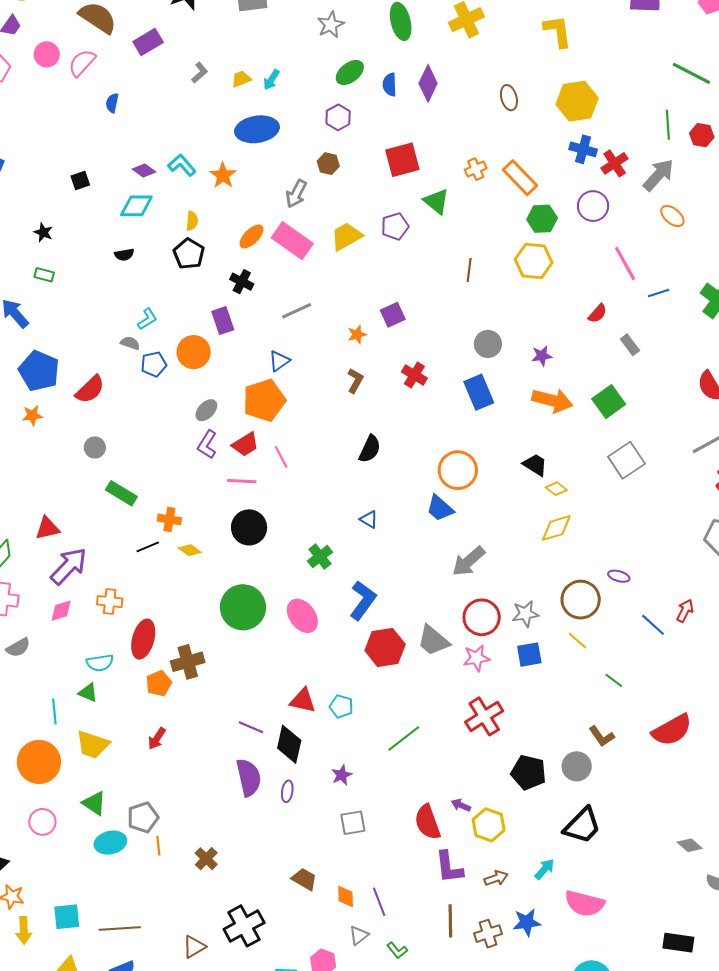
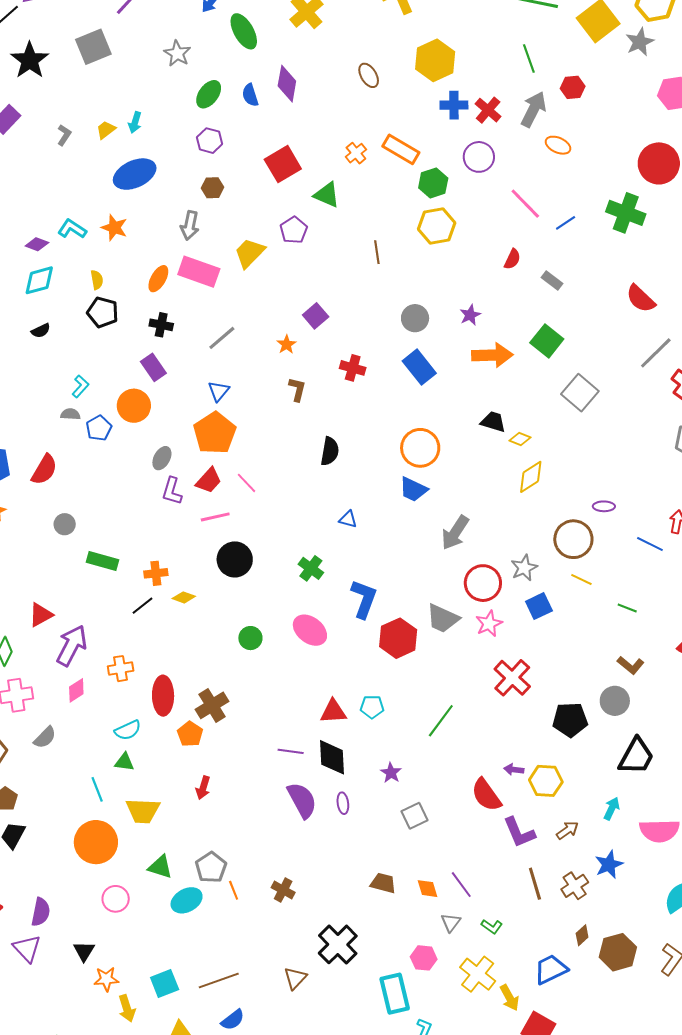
red hexagon: (702, 135) -> (573, 87), moved
green circle: (243, 607) -> (250, 638), size x0.5

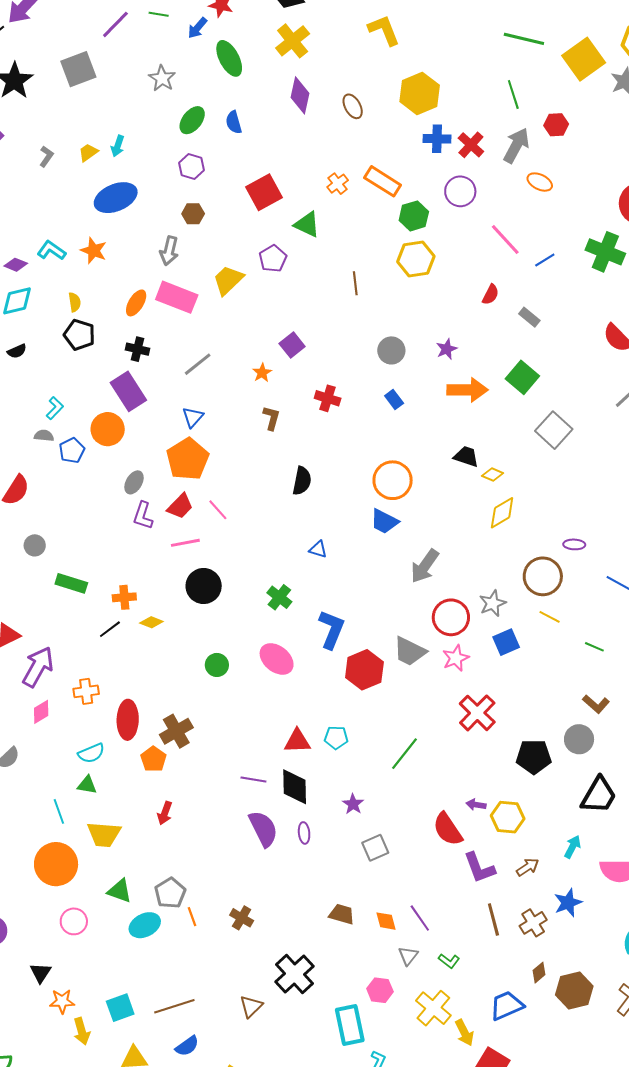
purple diamond: (287, 84) -> (300, 95), moved
purple rectangle: (153, 367) -> (128, 391), size x1.4
blue rectangle: (419, 367) -> (394, 399), size x0.6

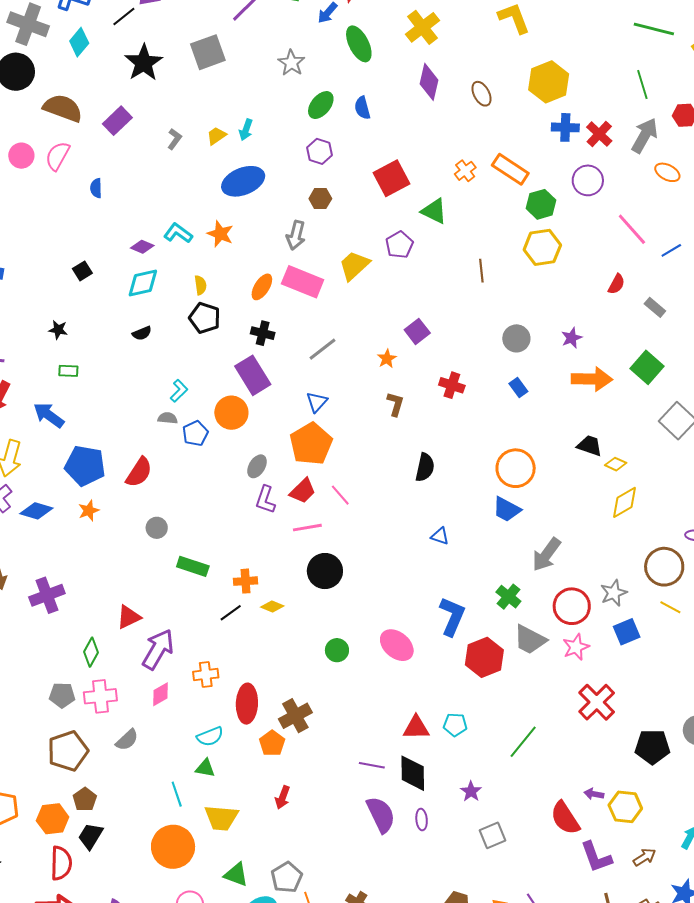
green cross: (279, 597) -> (508, 597), moved

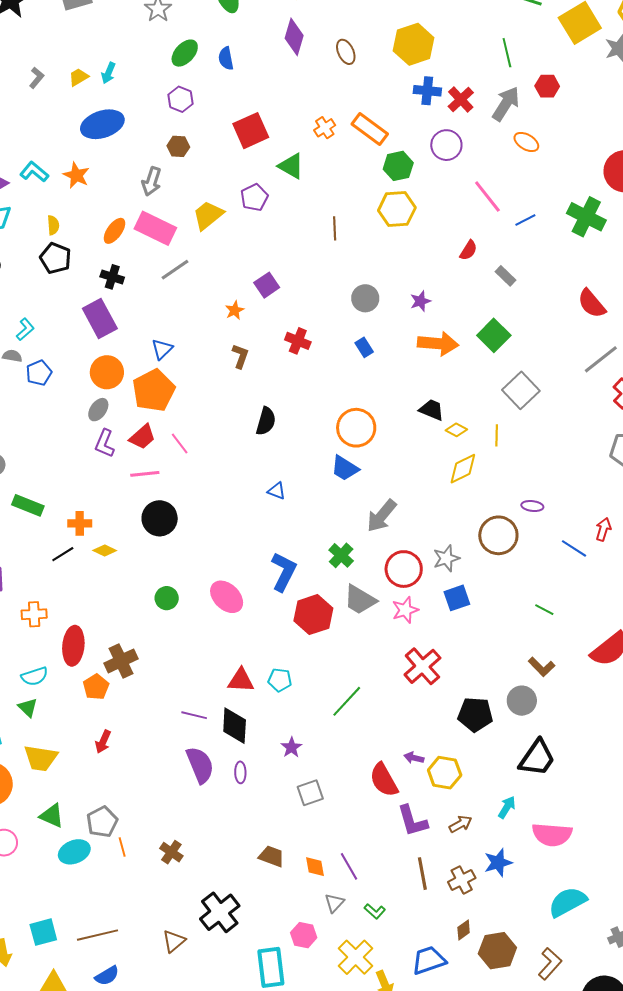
gray line: (322, 349) -> (175, 270), moved
orange circle: (231, 413) -> (107, 372), moved
yellow line: (670, 607) -> (497, 435), moved, turned 60
green triangle: (205, 768) -> (28, 708), turned 30

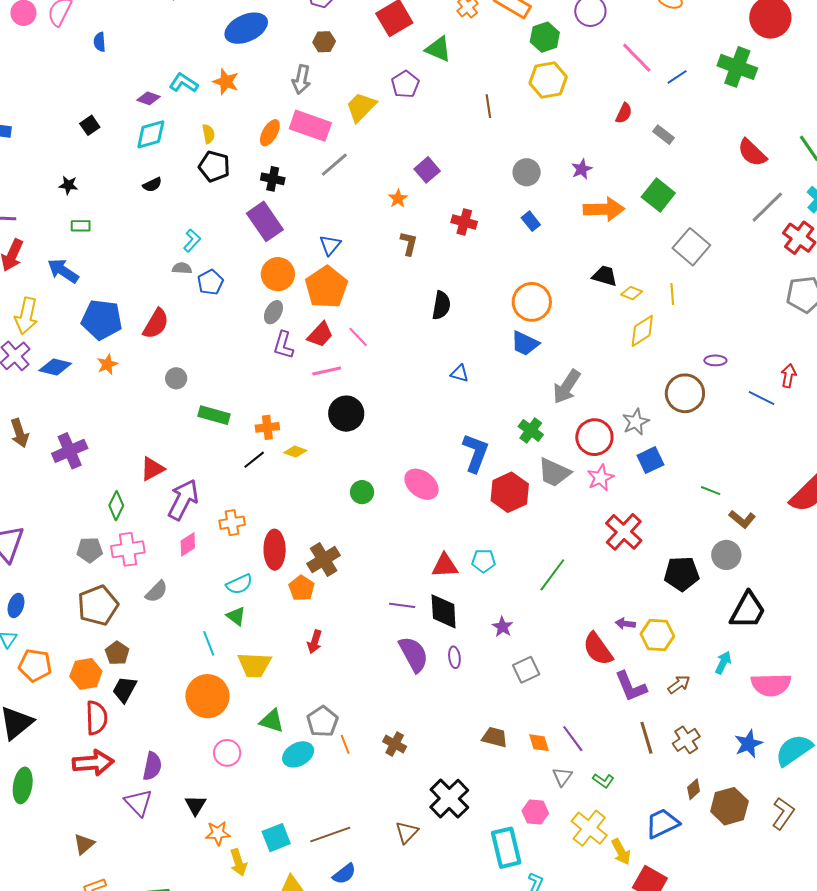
green line: (544, 610) -> (711, 491), moved
blue star: (498, 863) -> (748, 744), moved

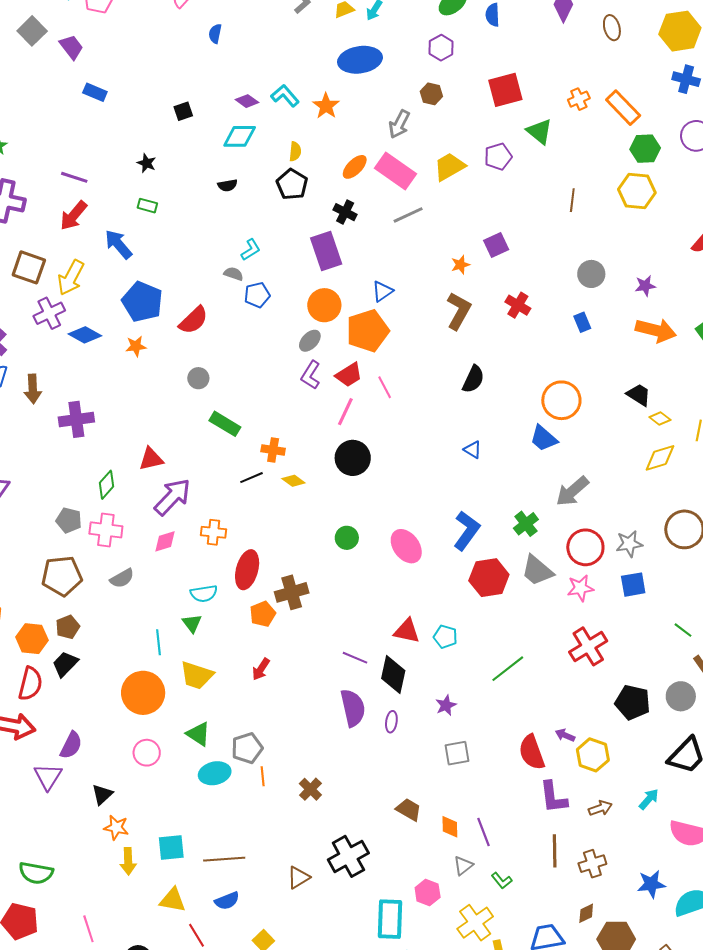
brown L-shape: (409, 243) -> (459, 311), size x1.5
pink line: (327, 371) -> (345, 412), turned -68

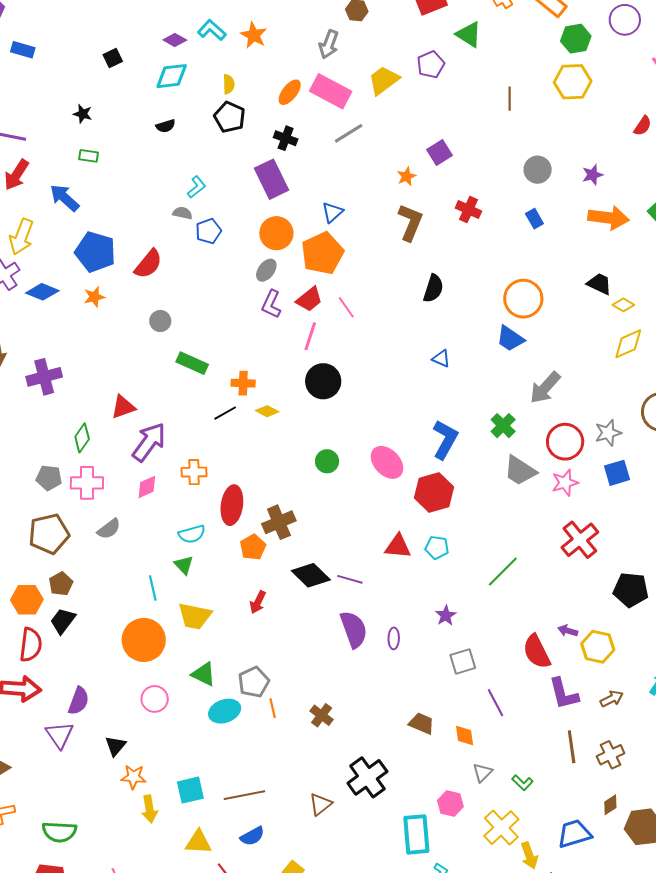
red hexagon: (489, 578) -> (434, 492), moved
black diamond: (393, 675) -> (311, 575), moved, turned -51
purple line: (483, 832) -> (496, 703), moved

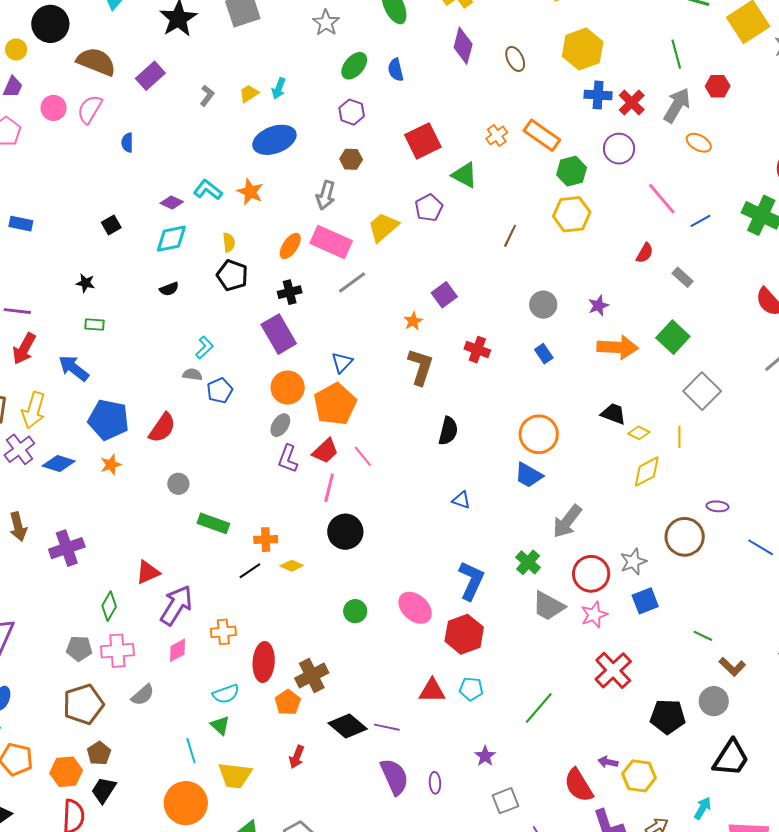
brown line: (510, 99) -> (510, 236), turned 30
black cross: (286, 138) -> (290, 292), turned -30

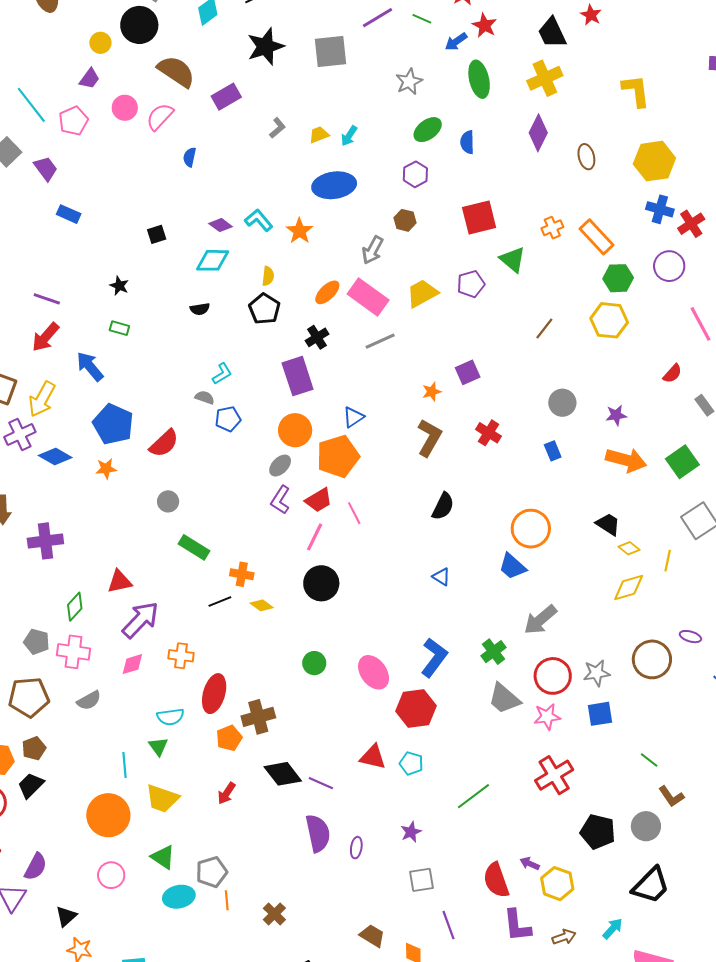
black cross: (290, 292) -> (317, 337), turned -30

